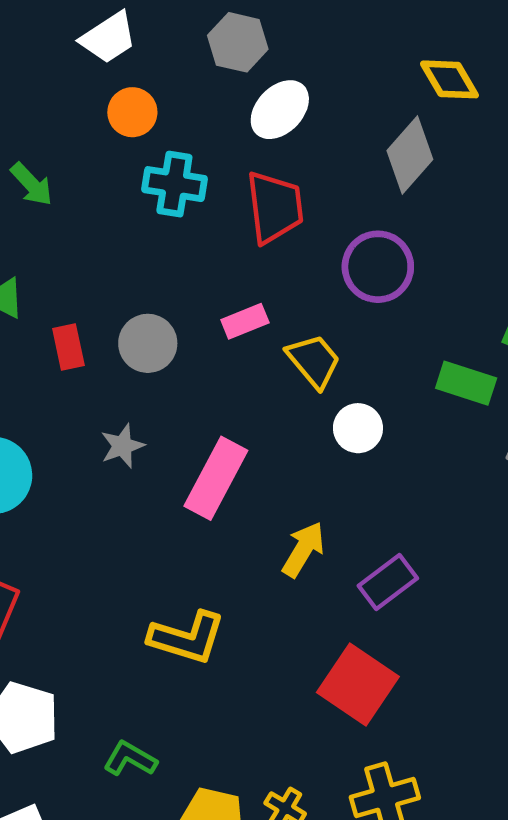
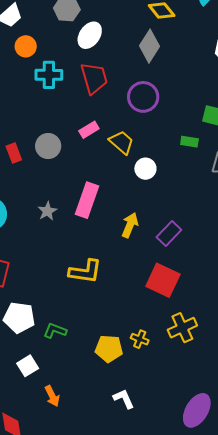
green rectangle: (466, 383) -> (189, 142), size x0.7
gray star: (122, 446) -> (47, 211), moved
green L-shape: (130, 759) -> (55, 331), moved

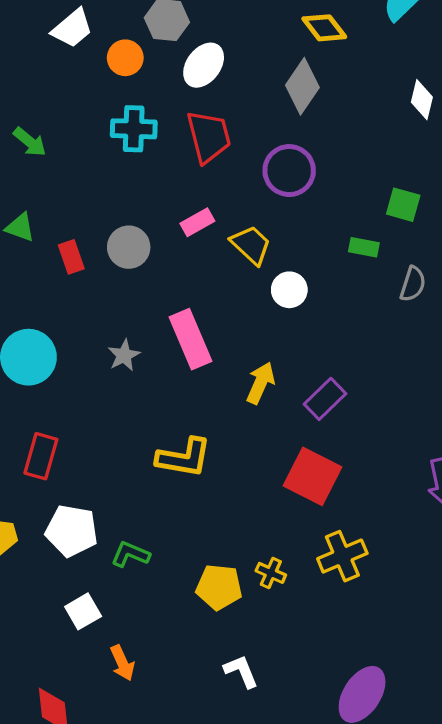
orange circle: (26, 46) -> (125, 58), moved
pink rectangle: (87, 200) -> (190, 339), turned -44

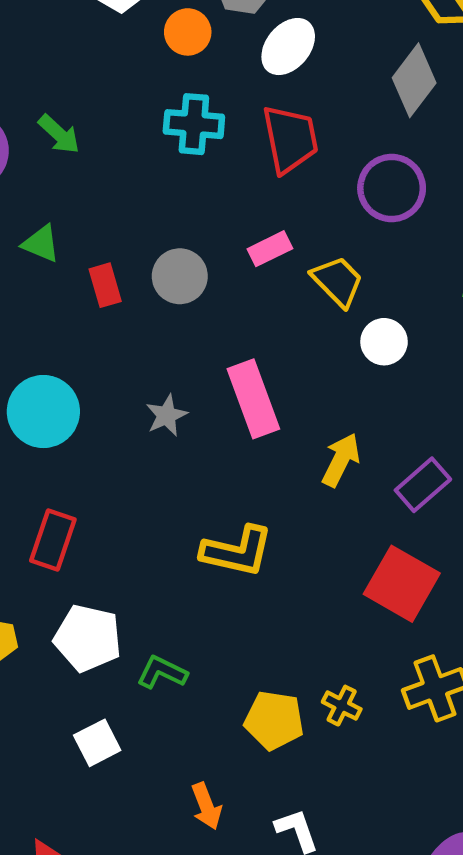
orange arrow: (122, 663) -> (206, 806), moved

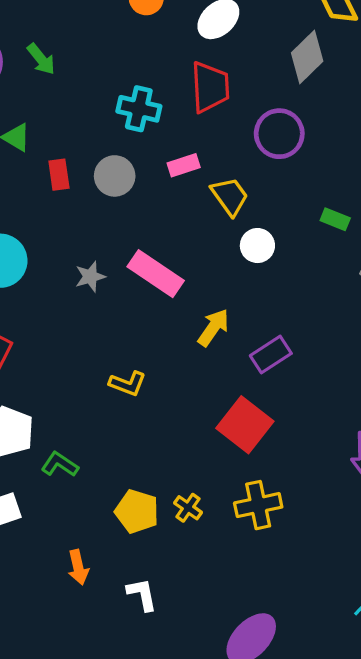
cyan cross: (194, 124) -> (139, 109), moved
pink rectangle: (253, 399) -> (156, 274), turned -44
yellow L-shape: (237, 551) -> (128, 384), size x0.7

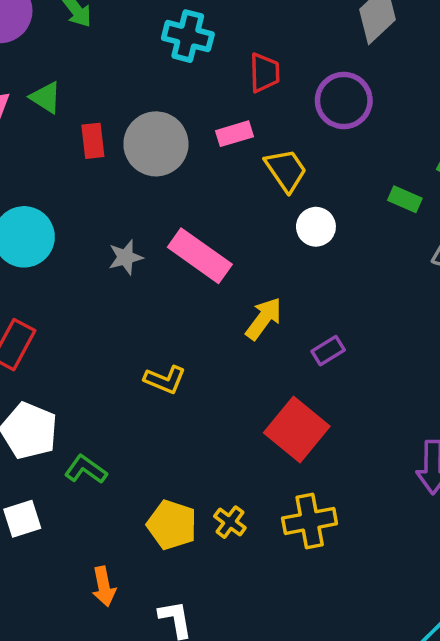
red trapezoid: (210, 87) -> (265, 73), moved, size x0.7
cyan cross: (139, 109) -> (188, 36), moved
gray circle: (115, 176) -> (156, 144), size x1.4
purple rectangle: (271, 354) -> (328, 351), size x0.7

